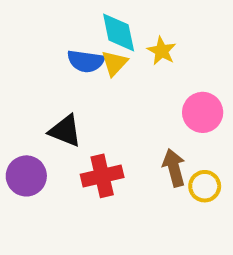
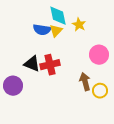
red cross: (102, 176) -> (50, 65), moved

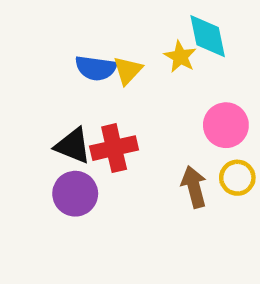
cyan diamond: (58, 16) -> (208, 36), moved
purple circle: (13, 86) -> (75, 194), moved
yellow circle: (100, 91) -> (237, 178), moved

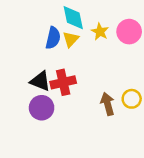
cyan diamond: (208, 36) -> (73, 18), moved
blue semicircle: (96, 68) -> (53, 38), turned -85
pink circle: (226, 125) -> (129, 32), moved

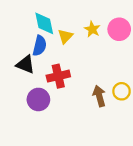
cyan diamond: (73, 18) -> (44, 23), moved
blue semicircle: (53, 38) -> (40, 46), moved
black triangle: (40, 81) -> (26, 64), moved

